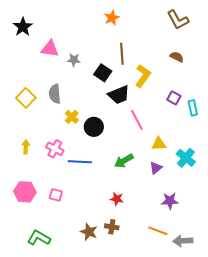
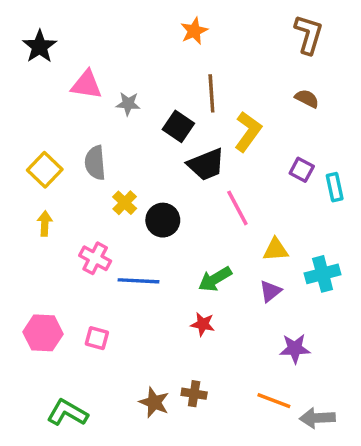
brown L-shape: (178, 20) -> (309, 34), turned -135
yellow arrow: (26, 147) -> (45, 224), moved
cyan cross: (186, 158) -> (323, 274), turned 36
red star: (117, 199) -> (203, 324), moved

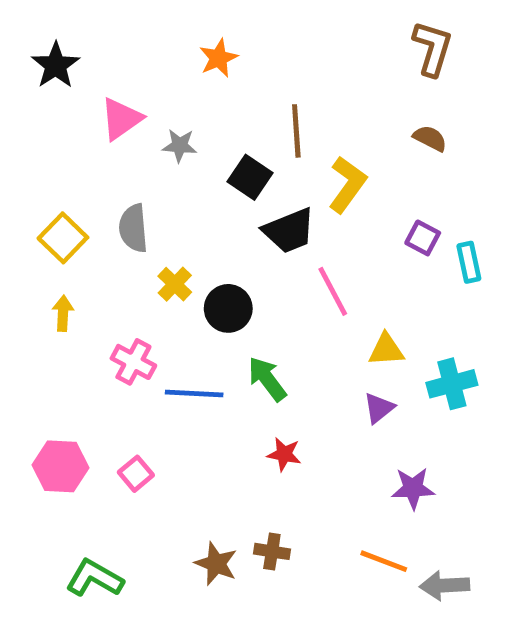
orange star: (194, 31) -> (219, 58), moved
pink triangle: (86, 85) -> (121, 119), turned -44
green arrow: (215, 279) -> (267, 379), moved, turned 84
pink square: (97, 338) -> (136, 474), turned 35

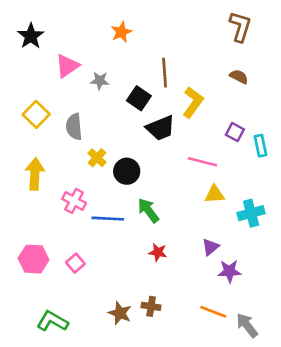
yellow square: (63, 238) -> (36, 114), moved
pink line: (333, 291) -> (202, 162), moved, turned -48
yellow arrow: (63, 313) -> (35, 174), size x1.6
purple triangle: (379, 408) -> (211, 247), moved
gray arrow: (445, 586) -> (247, 325), turned 55

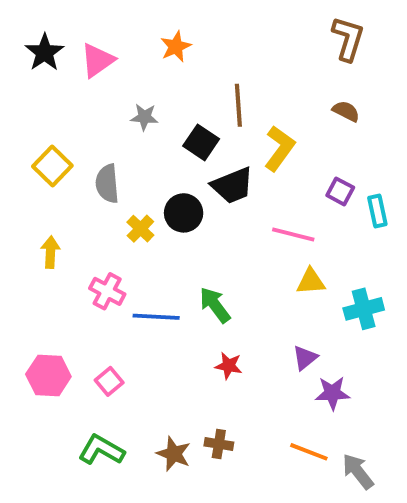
pink triangle: (67, 66) -> (97, 60), moved
black circle: (127, 171) -> (184, 213), moved
yellow arrow: (35, 174) -> (50, 252), size x0.7
green L-shape: (52, 321) -> (101, 450), moved

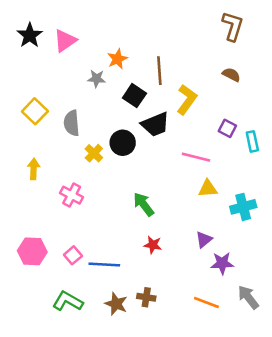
orange star: (176, 47) -> (117, 59), moved
blue line: (156, 317) -> (104, 265), moved
gray arrow: (358, 471) -> (248, 297), moved

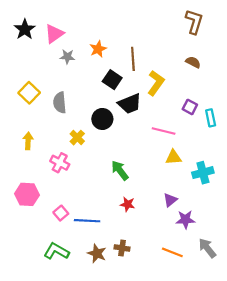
gray star: (96, 79) -> (67, 57), moved
yellow cross: (94, 153) -> (77, 138), moved
pink hexagon: (32, 251) -> (27, 194), moved

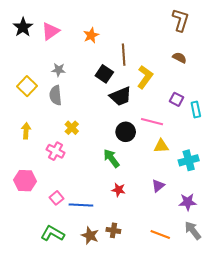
orange star: (98, 49) -> (91, 35), moved
gray star: (67, 57) -> (59, 70), moved
black circle: (102, 119) -> (126, 132), moved
purple star: (185, 220) -> (188, 202), moved

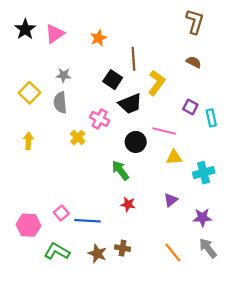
pink cross: (56, 151) -> (100, 119), moved
pink hexagon: (25, 181) -> (28, 225), moved
orange line: (160, 234) -> (173, 252), turned 30

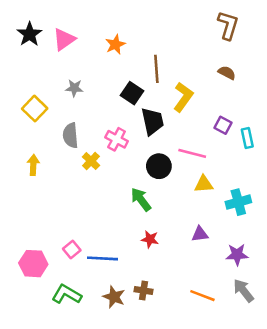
gray semicircle: (60, 103) -> (70, 135), moved
black trapezoid: (130, 104) -> (152, 121), turned -80
purple triangle: (171, 200) -> (200, 234), turned 32
orange line: (173, 252) -> (202, 296), turned -30

